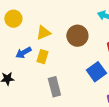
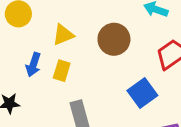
blue arrow: (23, 53) -> (33, 65), turned -42

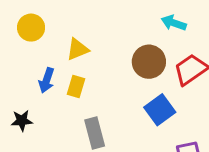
brown circle: (114, 39) -> (149, 62), moved

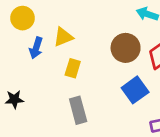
blue arrow: (47, 80) -> (36, 48), moved
yellow rectangle: (76, 87) -> (73, 68), moved

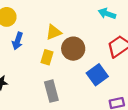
yellow triangle: (63, 37) -> (54, 32), moved
brown circle: (126, 48) -> (73, 49), moved

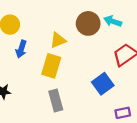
brown circle: (73, 49) -> (88, 23), moved
yellow rectangle: (47, 57) -> (51, 66), size x1.5

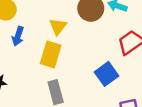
yellow triangle: (58, 40) -> (58, 27), turned -30

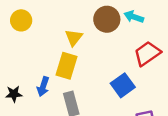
blue arrow: (18, 36) -> (43, 87), moved

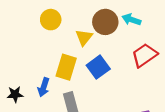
yellow circle: (21, 20) -> (51, 20), moved
yellow triangle: (74, 38) -> (84, 37), moved
blue square: (123, 85) -> (98, 67), moved

